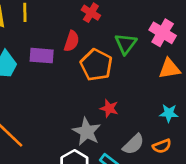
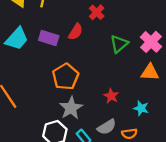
orange pentagon: (96, 65) -> (65, 77), moved
red star: (109, 108) -> (111, 96), moved

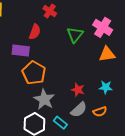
purple rectangle: (49, 38) -> (21, 51), moved
red star: (111, 96) -> (78, 90), moved

